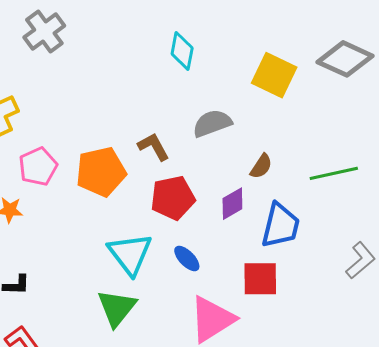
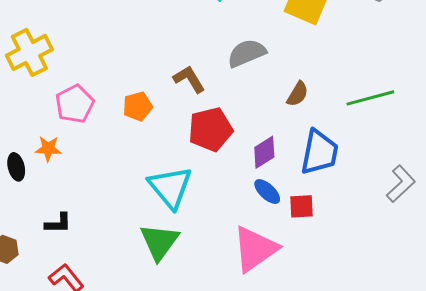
orange pentagon: (101, 172) -> (138, 106), size x0.6
purple diamond: (232, 204) -> (264, 152), moved
blue ellipse: (187, 258) -> (267, 191), moved
red square: (260, 279) -> (301, 206), size x0.7

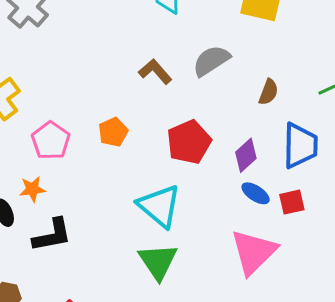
brown L-shape: (189, 79) -> (155, 72), moved
black L-shape: (58, 223) -> (52, 235), moved, size x1.5

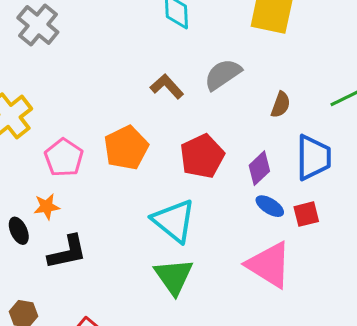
orange pentagon: (113, 132) -> (126, 148), size x1.5
pink triangle: (254, 252) -> (269, 265), turned -42

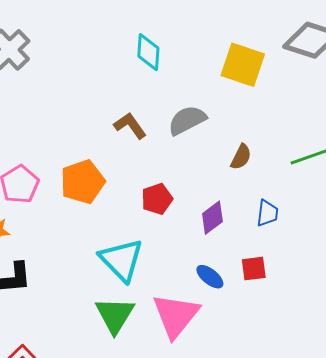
red pentagon: (202, 156) -> (157, 199), size x0.7
blue trapezoid: (313, 158) -> (267, 213), size x0.6
blue ellipse: (270, 206) -> (210, 277), moved
pink triangle: (269, 265) -> (176, 316), moved, turned 30

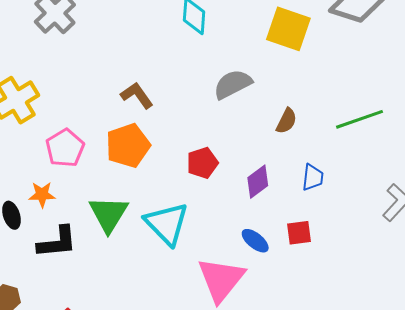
brown L-shape: (130, 126) -> (137, 95), moved
green triangle: (115, 315) -> (109, 214), moved

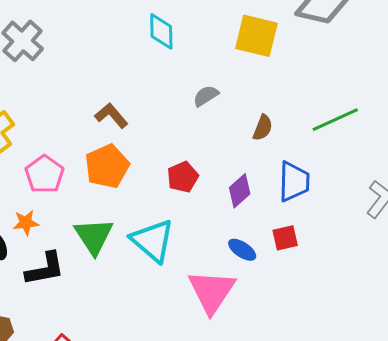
gray semicircle: (233, 84) -> (206, 96), size x0.7
blue trapezoid: (313, 177) -> (294, 182), size x1.5

